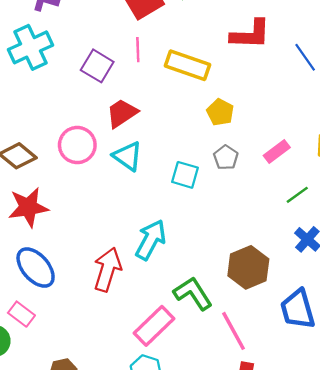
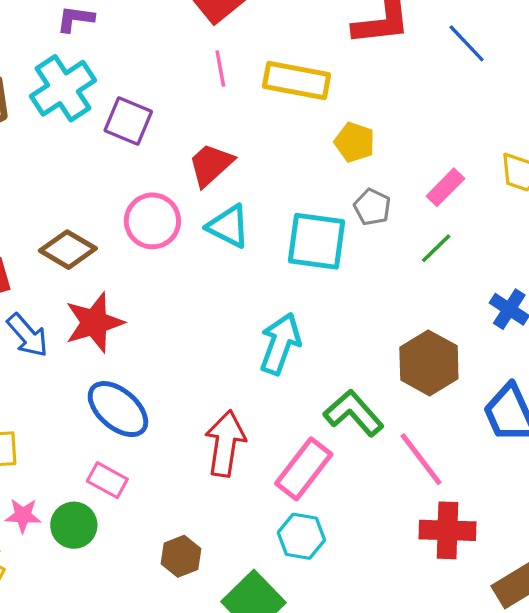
purple square: (97, 66) -> (128, 121), moved
cyan square: (185, 175) -> (316, 241), size x1.5
green line: (297, 195) -> (436, 248), moved
red arrow: (107, 269) -> (225, 443), moved

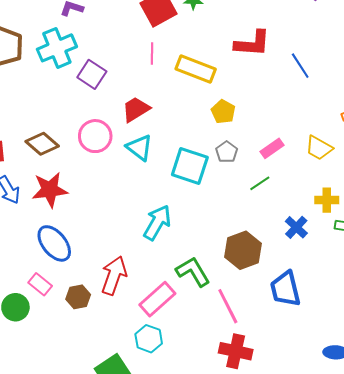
brown hexagon: (181, 556) -> (78, 297), moved

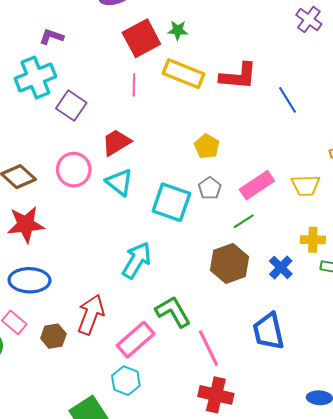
yellow rectangle: (196, 69) -> (184, 74), moved
pink rectangle: (272, 148) -> (257, 185), size x1.4
yellow trapezoid: (319, 148) -> (306, 186), turned -32
blue ellipse: (54, 243) -> (29, 280), turned -51
brown hexagon: (243, 250) -> (229, 263), moved

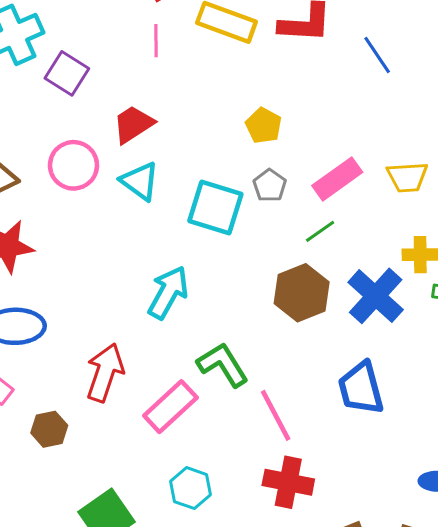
blue cross: (281, 267) -> (376, 296), size x1.6
brown hexagon: (53, 336) -> (49, 429), moved
cyan hexagon: (126, 381) -> (190, 488), moved

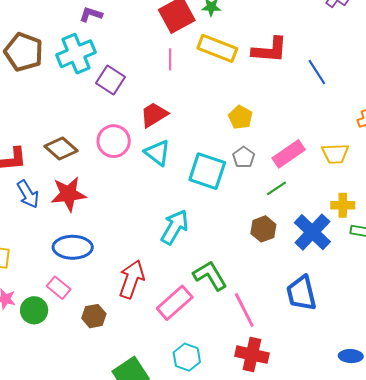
brown hexagon: (302, 293) -> (263, 229), size x0.7

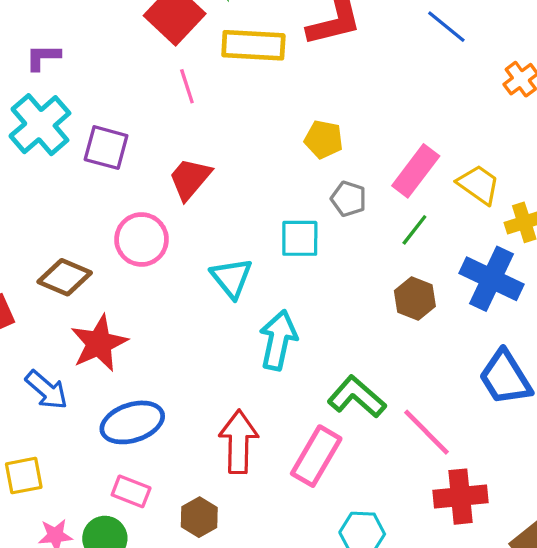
blue line: (317, 72) -> (446, 27), moved
cyan triangle: (157, 153) -> (231, 278), moved, turned 32
yellow trapezoid: (335, 154) -> (479, 185), moved, turned -124
cyan square: (207, 171) -> (300, 238), size x0.7
blue arrow: (28, 194) -> (47, 390), moved

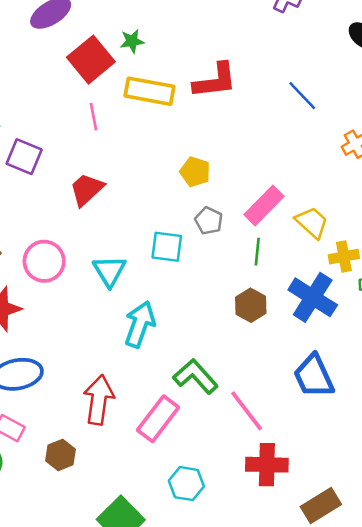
green line: (414, 230) -> (257, 252), turned -40
pink circle: (142, 239) -> (44, 261), moved

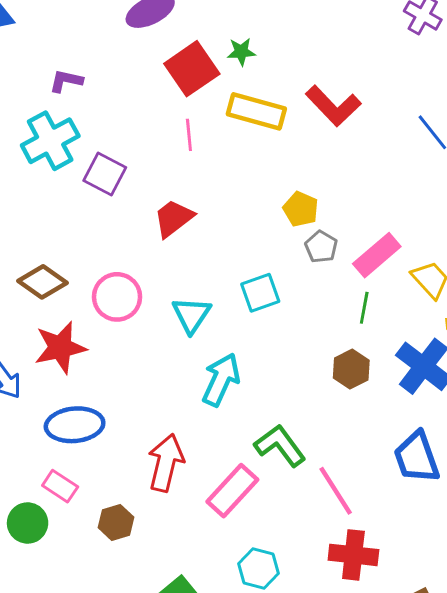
red L-shape: (215, 81) -> (333, 106), turned 48
gray pentagon: (209, 221) -> (321, 247), moved
cyan square: (167, 247) -> (260, 293), turned -32

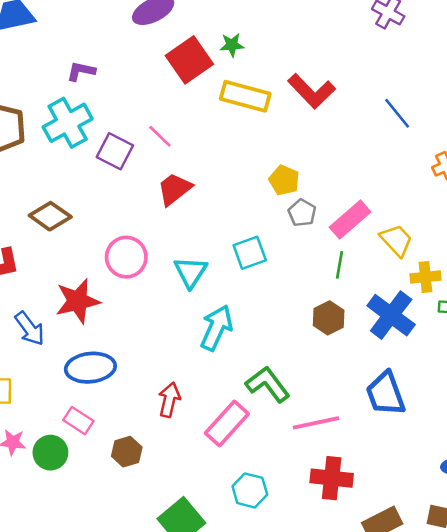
pink line: (189, 135) -> (160, 136), moved, turned -40
brown diamond: (42, 282) -> (50, 216), moved
red arrow: (166, 463) -> (169, 400), size x0.7
pink line: (336, 491) -> (316, 423), turned -69

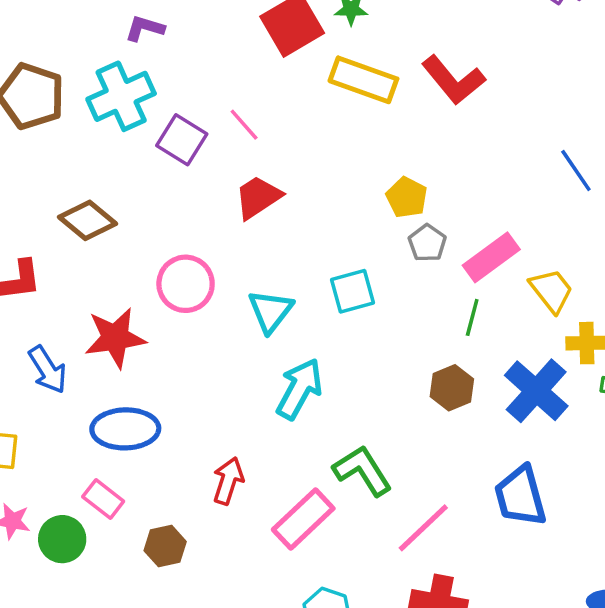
blue line: (397, 113) -> (576, 171), moved
pink line: (316, 423) -> (423, 528), turned -36

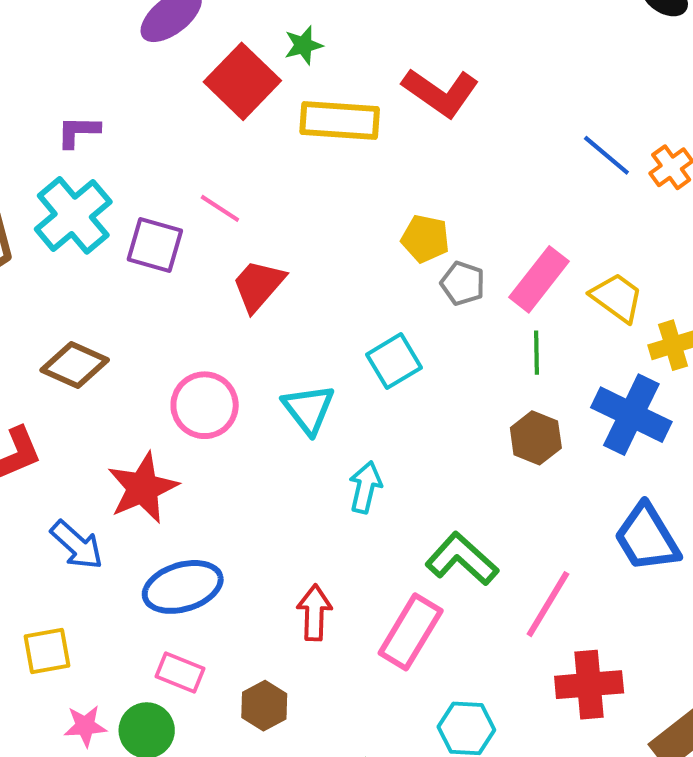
cyan arrow: (299, 389) -> (365, 487), size x0.7

